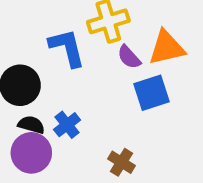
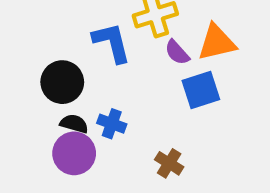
blue cross: (67, 125) -> (112, 124), turned -32

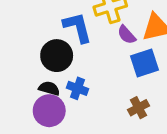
black circle: (62, 82) -> (57, 56), moved
brown cross: (169, 163) -> (139, 108), moved, turned 30

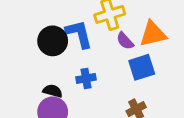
black circle: (57, 56) -> (53, 41), moved
blue cross: (77, 88) -> (86, 78), moved, turned -30

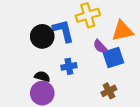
purple semicircle: (125, 41) -> (100, 46), moved

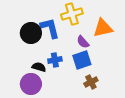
blue square: (113, 58) -> (82, 60), moved
black semicircle: (42, 76) -> (39, 67), moved

